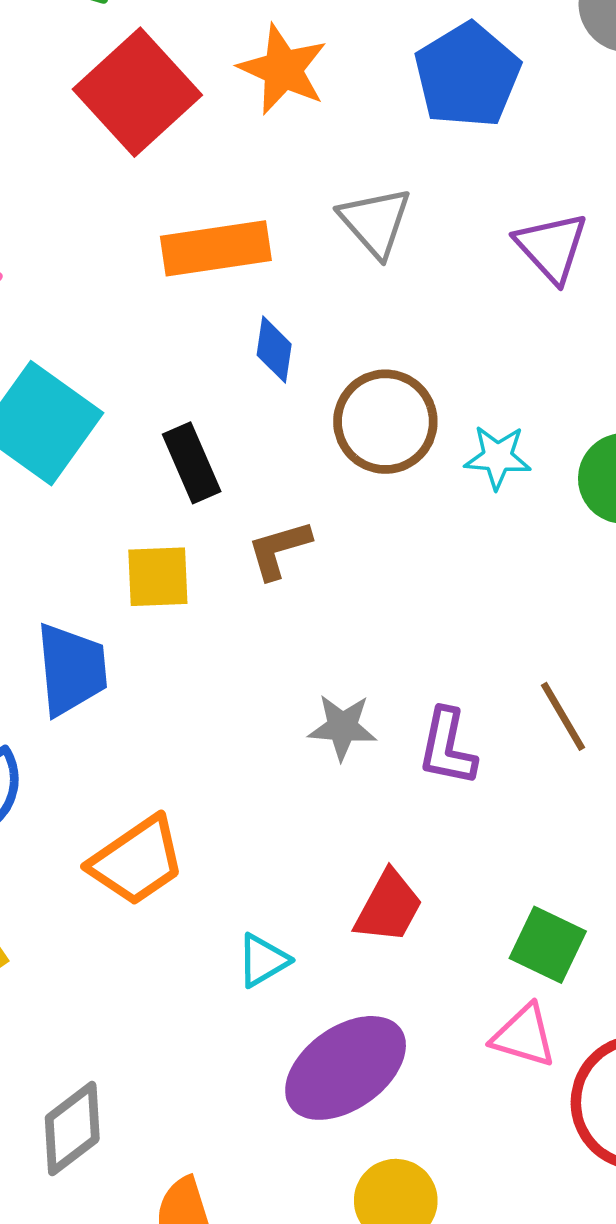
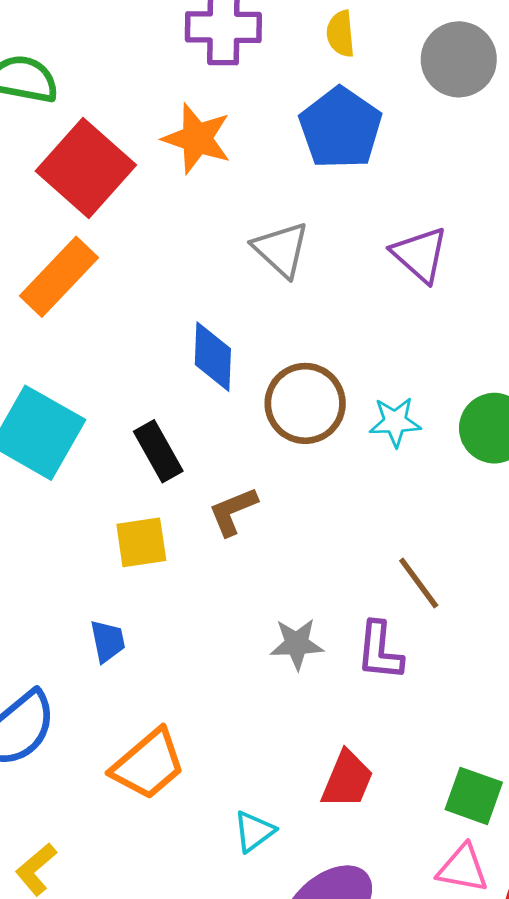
orange rectangle: (216, 248) -> (59, 277), moved, turned -32
blue diamond: (274, 350) -> (213, 357), size x1.4
blue trapezoid: (71, 669) -> (108, 641), moved, size x0.6
brown line: (563, 716) -> (419, 583), moved

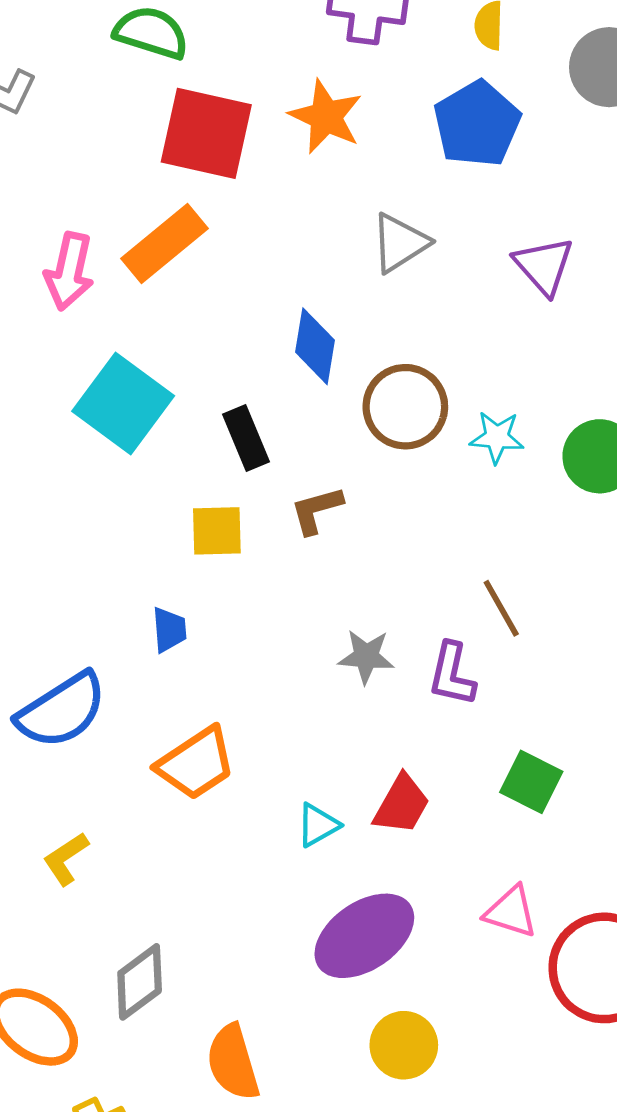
red square: (86, 168) -> (206, 133), turned -36
gray triangle: (281, 249) -> (400, 243), turned 38
green square: (474, 796) -> (531, 782), moved
cyan triangle: (254, 831) -> (318, 825), moved

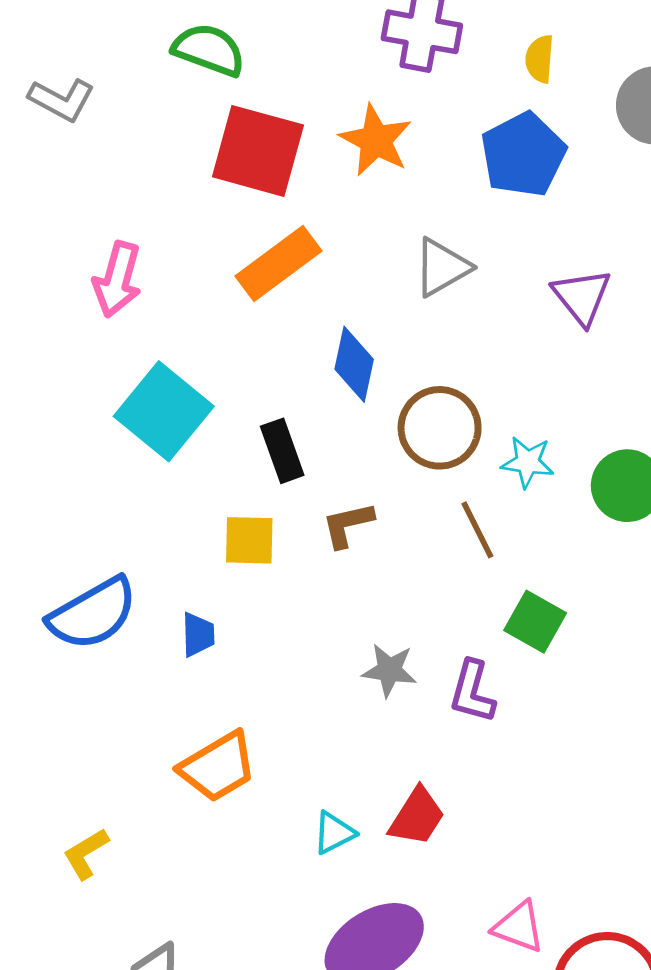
orange rectangle: (164, 243) -> (279, 264), moved
brown line: (501, 608) -> (477, 530), moved
blue semicircle: (62, 710) -> (93, 614), moved
green square: (531, 782) -> (535, 622), moved

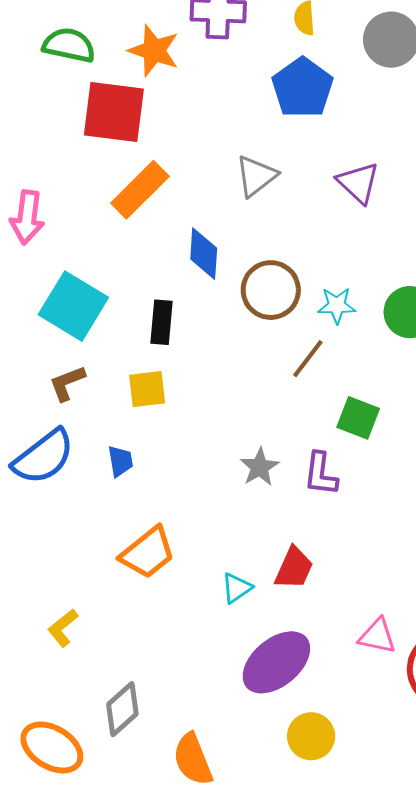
orange star: (376, 140) -> (154, 51), moved
black rectangle: (282, 451) -> (161, 322), turned 33
brown L-shape: (348, 525) -> (67, 383), moved
brown line: (477, 530) -> (308, 359), turned 72
gray star: (389, 670) -> (260, 467), turned -30

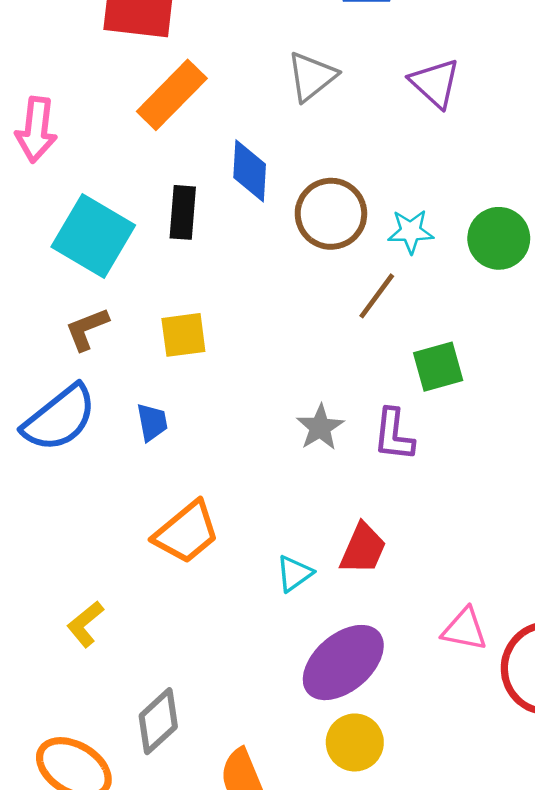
black rectangle: (161, 322) -> (183, 212), moved
green square: (358, 418) -> (438, 367), turned -36
yellow circle: (311, 736) -> (355, 742), moved

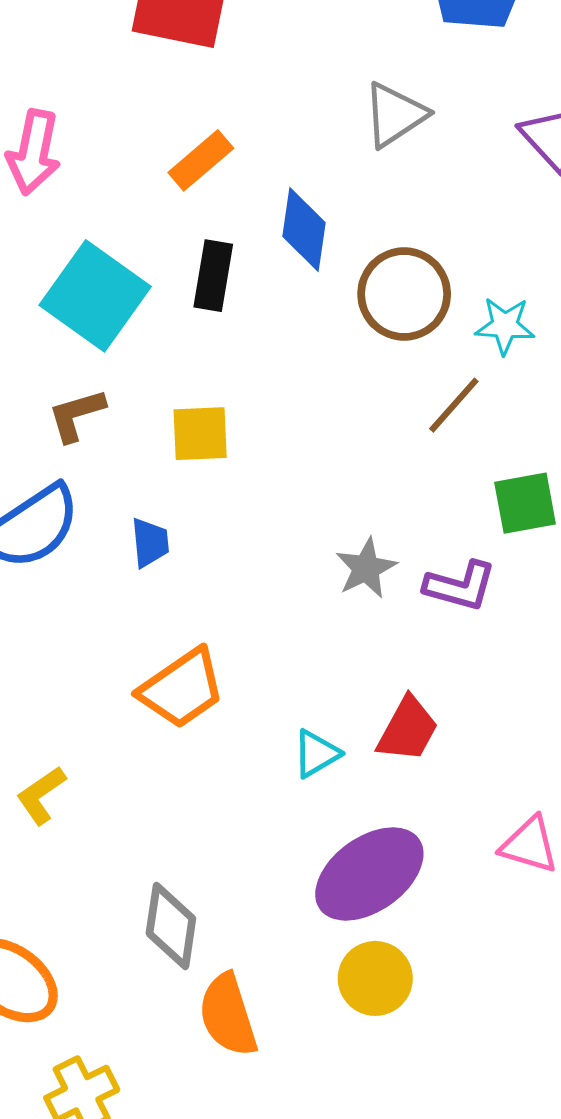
orange rectangle: (172, 95) -> (201, 160), moved, size x0.7
purple L-shape: (394, 435) -> (460, 586), turned -86
gray diamond: (158, 721) -> (171, 926), moved, turned -44

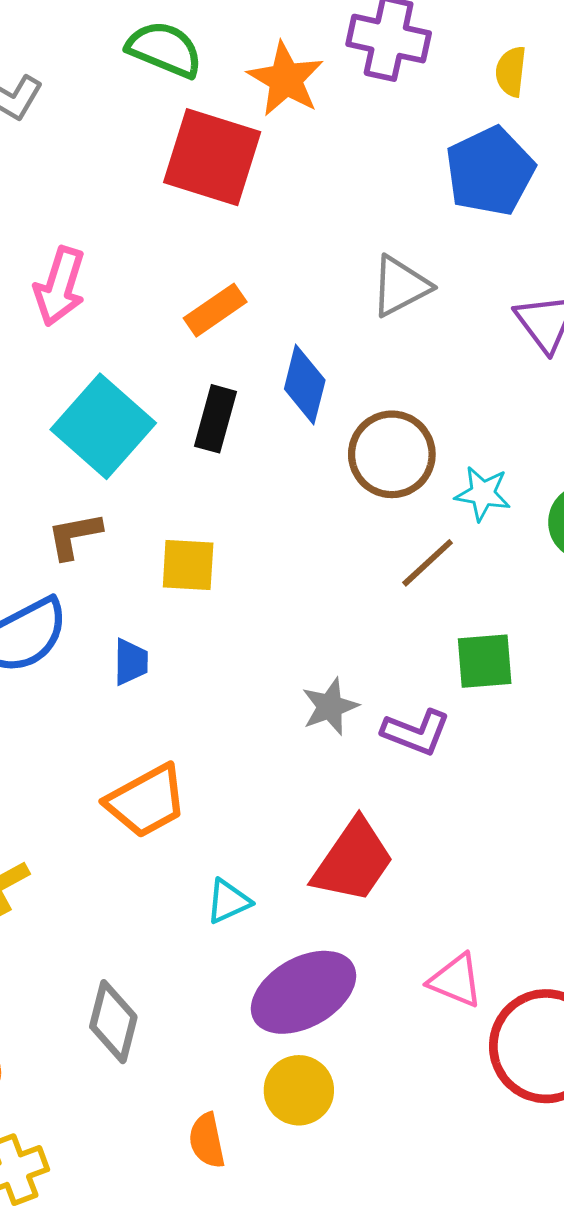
red trapezoid: (408, 729) -> (353, 861), size x1.4
cyan triangle: (316, 754) -> (228, 901), moved
orange semicircle: (228, 1015) -> (207, 1140), moved, size x0.7

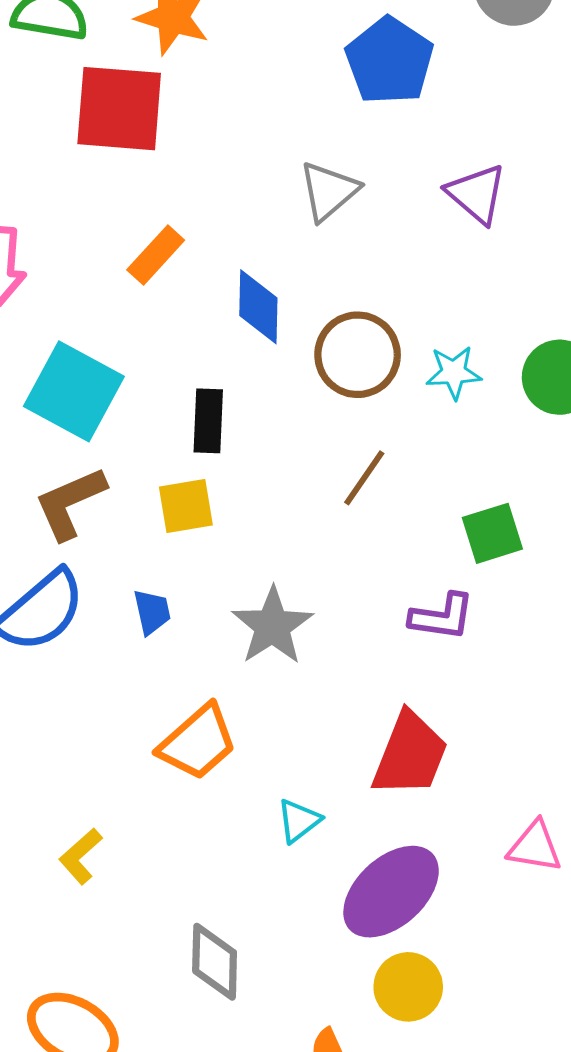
black rectangle: (215, 419) -> (208, 421), moved
brown L-shape: (74, 536) -> (70, 503), size x1.4
brown line: (428, 563) -> (364, 478), moved
gray star: (330, 707) -> (272, 626), moved, size x1.4

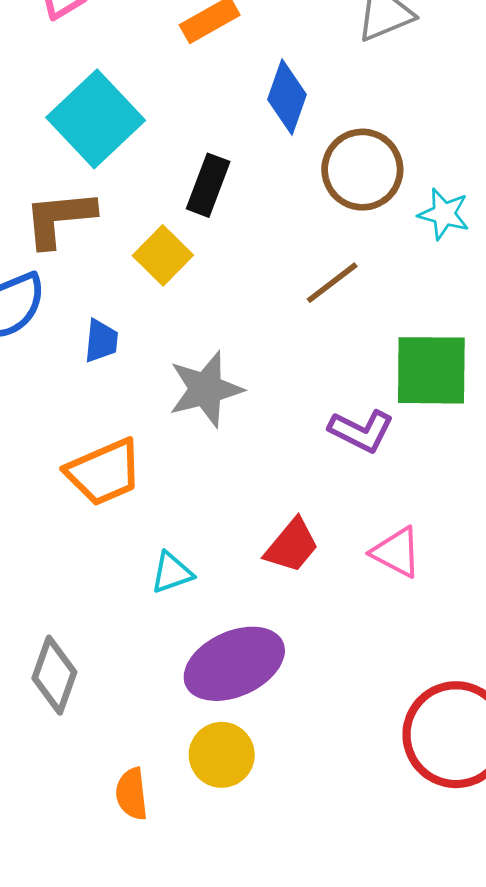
yellow square: (186, 506) -> (163, 255), turned 36
green square: (492, 533) -> (431, 370), size x1.4
red trapezoid: (410, 754) -> (292, 546), size x0.7
pink triangle: (535, 847) -> (396, 552), moved

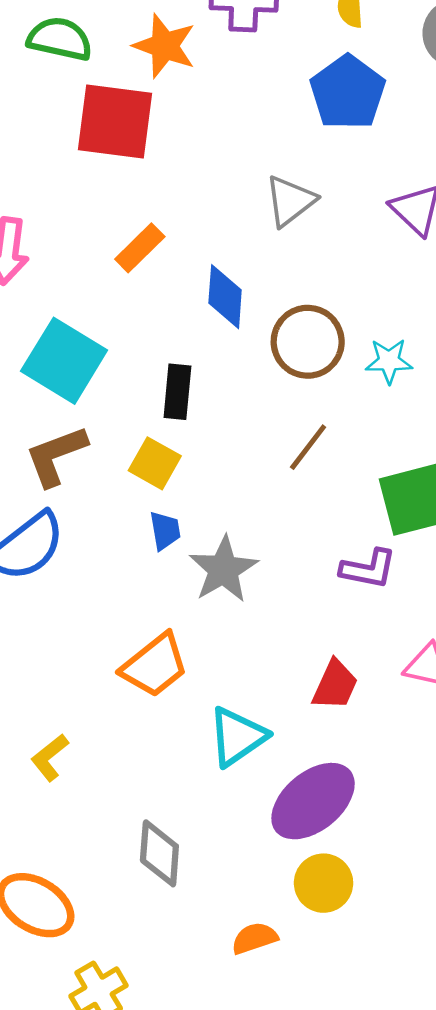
blue trapezoid: (101, 341) -> (165, 531), moved
cyan triangle: (172, 573) -> (237, 737), size x1.6
orange semicircle: (132, 794) -> (255, 938), turned 93

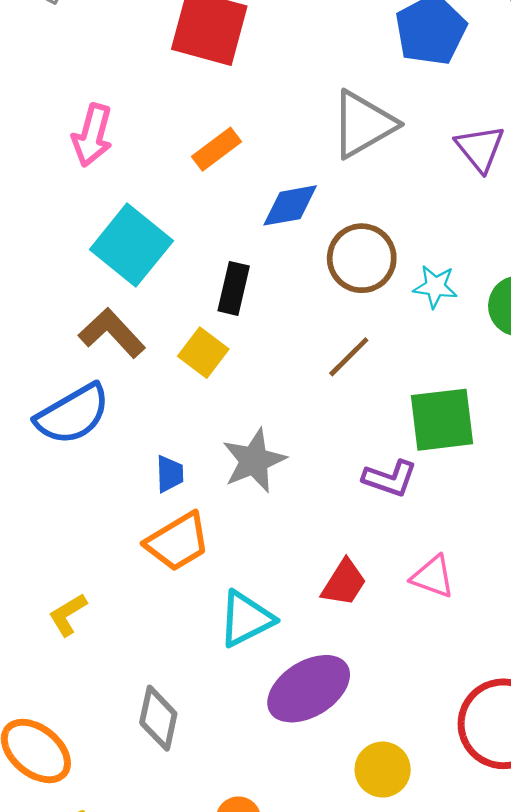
gray triangle: (290, 201) -> (363, 124), size x1.4
blue diamond: (225, 297) -> (290, 205), turned 68
brown L-shape: (56, 456) -> (112, 333), turned 60
blue trapezoid: (165, 531) -> (170, 474), moved
yellow circle: (324, 883) -> (383, 770), moved

